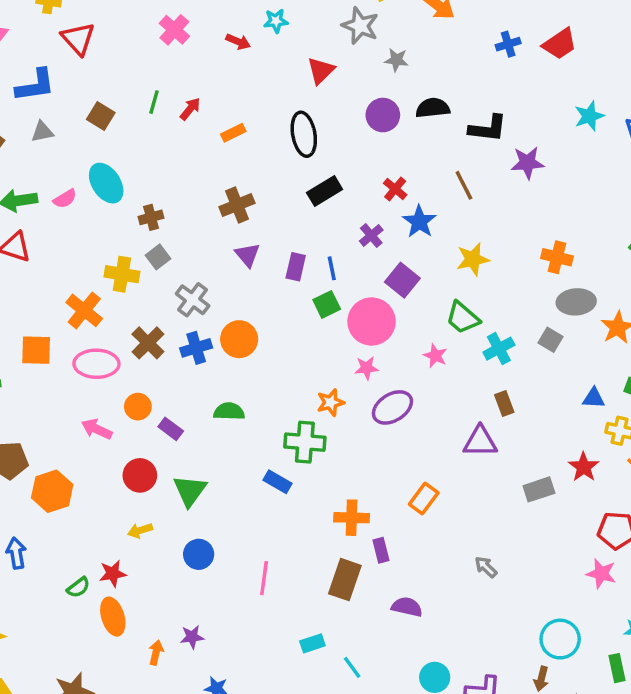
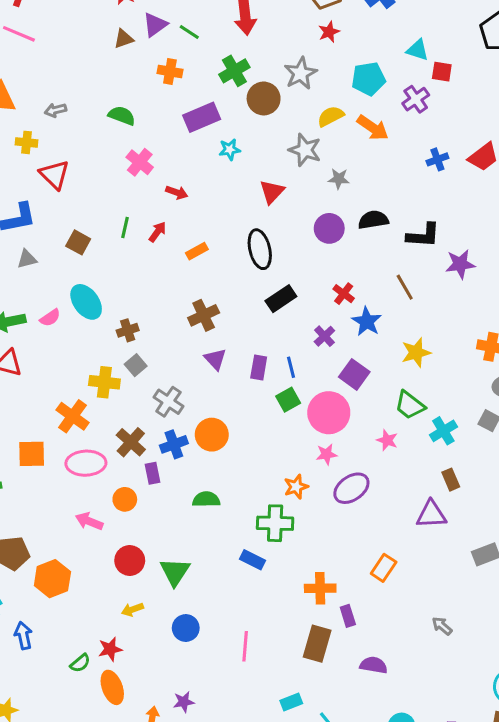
red arrow: (238, 42) -> (177, 192), moved
purple rectangle: (171, 429) -> (152, 473), moved, turned 45

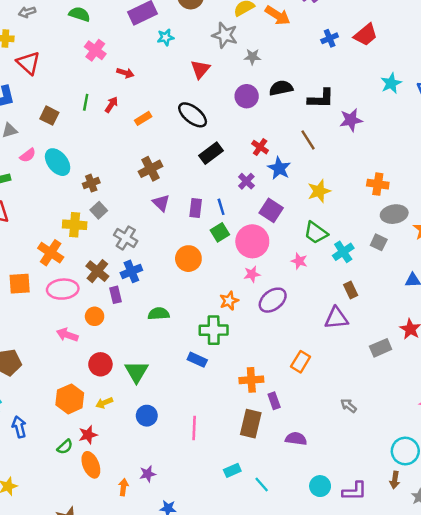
black ellipse: (260, 249) -> (193, 115), turned -36
pink semicircle: (50, 318) -> (28, 155), moved
orange circle: (212, 435) -> (188, 259), moved
orange hexagon: (52, 579) -> (70, 399), moved

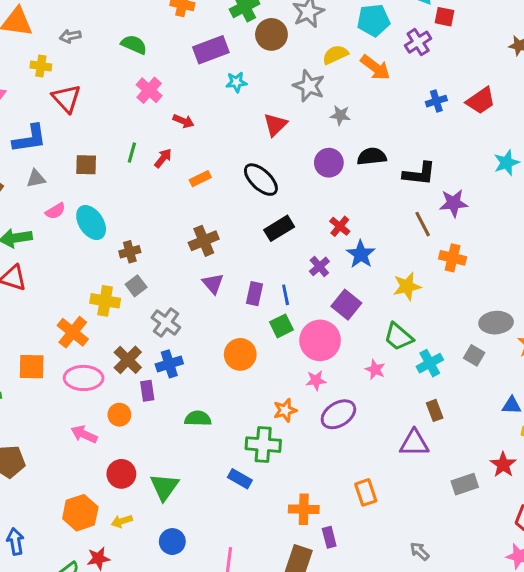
brown square: (49, 116) -> (86, 165), turned -30
brown line: (308, 140) -> (423, 224), moved
orange cross: (378, 184) -> (453, 258), moved
orange rectangle: (301, 362) -> (366, 492), turned -55

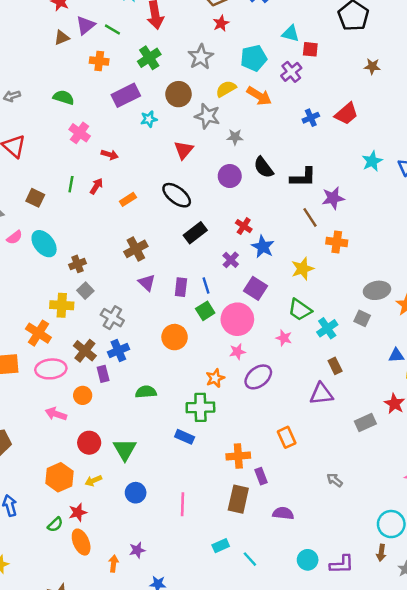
brown circle: (271, 34) -> (179, 94), moved
black semicircle: (372, 156) -> (264, 167), turned -115
brown square: (86, 165) -> (35, 198), turned 30

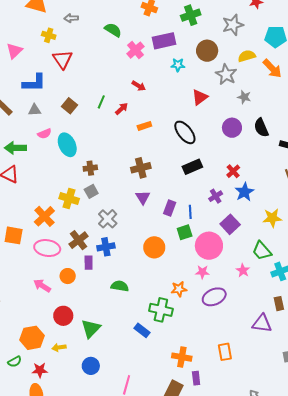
pink cross: (80, 133) -> (136, 50), moved
green semicircle: (55, 525) -> (15, 362), moved

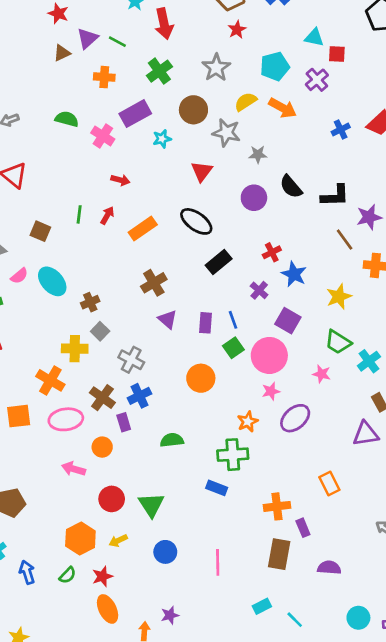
orange rectangle: (144, 126) -> (143, 229), size x1.5
red cross: (233, 171) -> (272, 252), turned 32

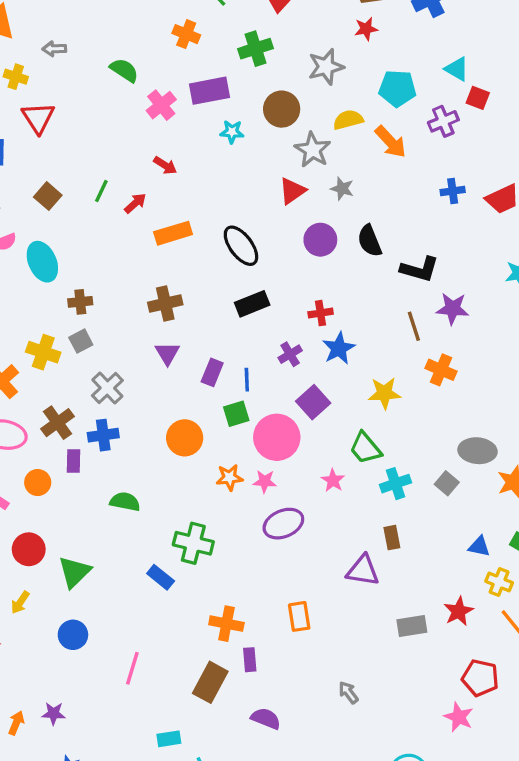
red triangle: (202, 171) -> (292, 191), moved
orange star: (248, 422) -> (229, 477), moved
yellow arrow: (118, 541) -> (20, 602), turned -48

